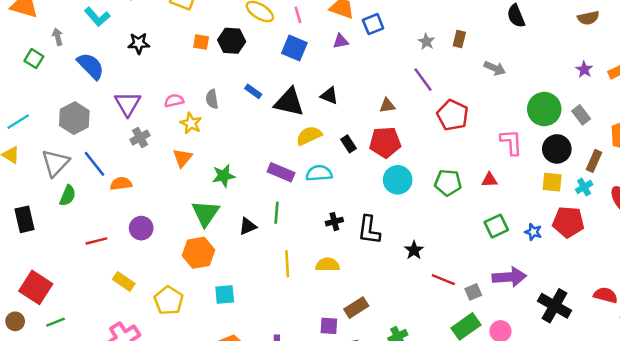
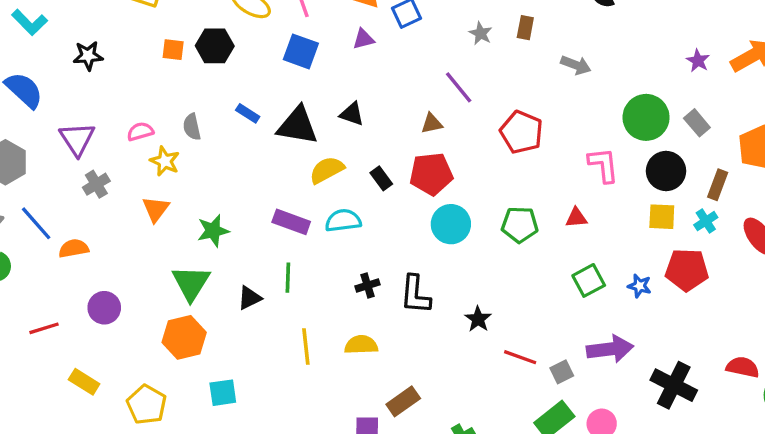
purple line: (423, 80) -> (459, 87), moved

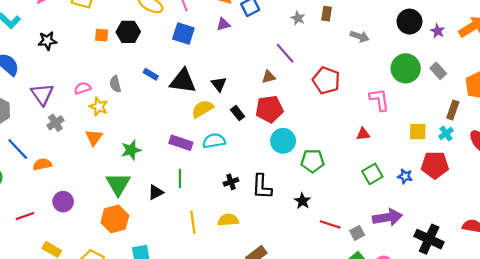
black triangle: (352, 114) -> (219, 84), moved, turned 35
black circle: (666, 171) -> (409, 22), moved
green pentagon: (520, 225) -> (313, 161), moved

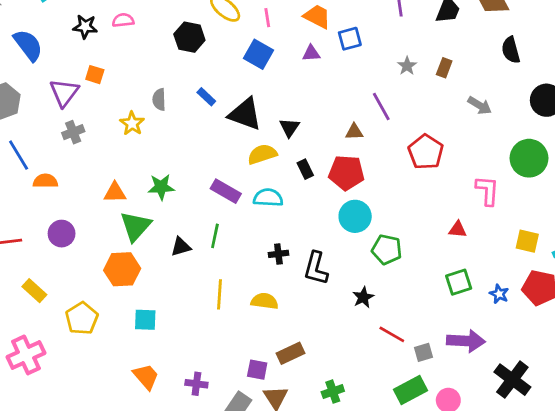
orange square: (102, 35) -> (95, 75), moved
pink semicircle: (82, 88) -> (123, 20), moved
orange triangle: (94, 137) -> (115, 193), moved, turned 42

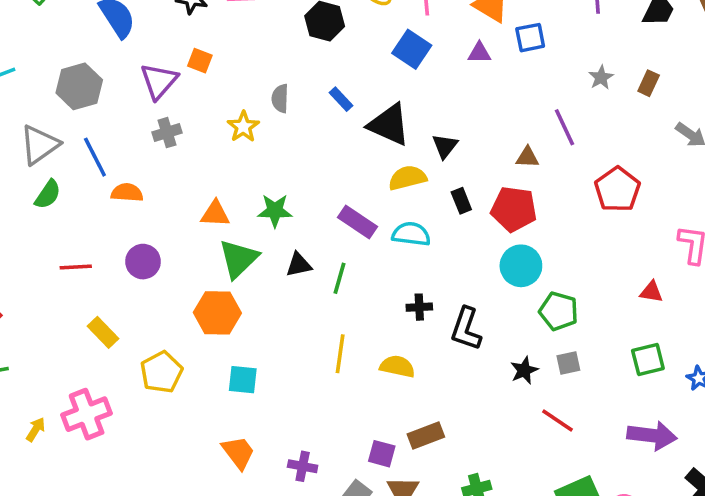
black triangle: (181, 247) -> (299, 265), moved
gray square: (423, 352) -> (568, 363), moved

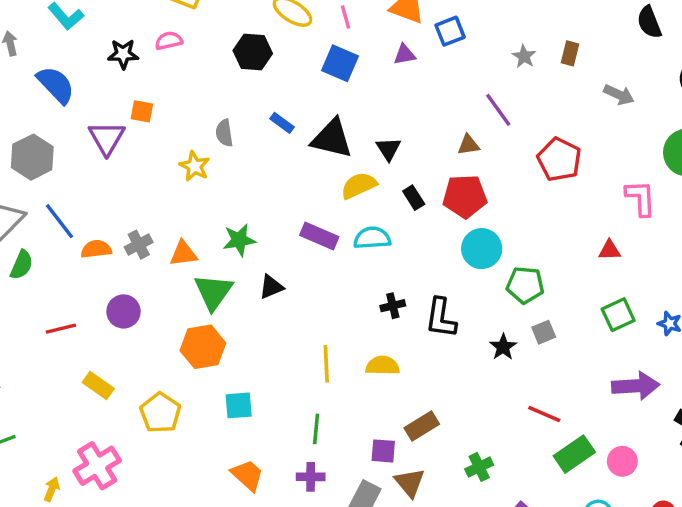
gray cross: (167, 133) -> (139, 245), moved
green line: (340, 278) -> (316, 429), moved
red line: (557, 421) -> (544, 414), moved

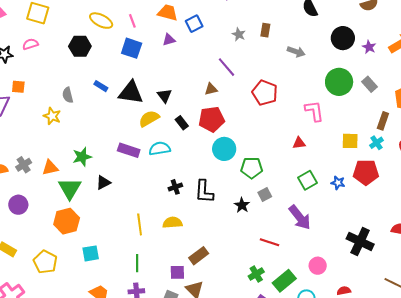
purple arrow: (636, 386) -> (300, 217), moved, turned 60
green rectangle: (574, 454) -> (284, 281), moved
green cross: (479, 467) -> (256, 274), moved

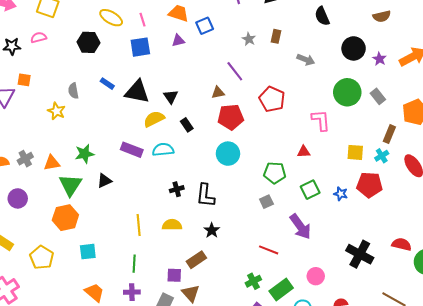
blue square: (132, 48) -> (140, 47), turned -30
red pentagon: (212, 119) -> (231, 117), moved
green pentagon: (252, 168) -> (275, 173), moved
black star: (242, 205) -> (212, 230), moved

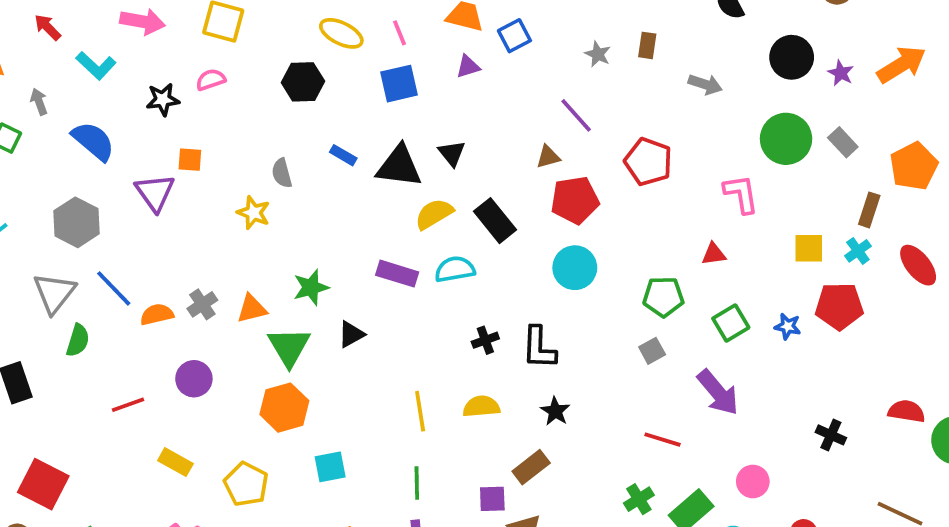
black triangle: (171, 97) -> (452, 153), moved
black rectangle: (187, 125) -> (495, 221), size x1.6
black cross: (360, 254) -> (831, 435), size x0.6

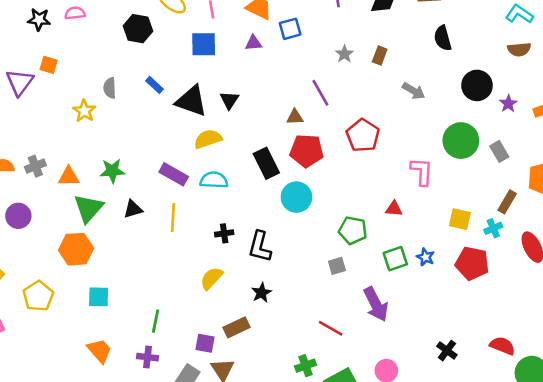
black rectangle: (495, 221) -> (266, 163), moved
blue star: (788, 326) -> (425, 257), moved
yellow semicircle: (481, 406) -> (211, 278), turned -55
yellow line: (420, 411) -> (173, 218), moved

